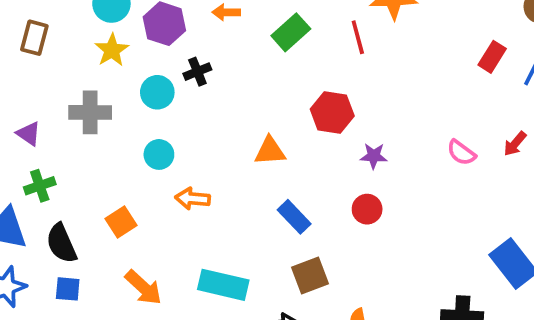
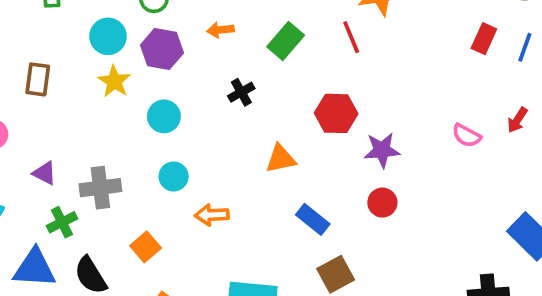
black cross: (197, 72) -> (241, 92), moved
gray cross: (90, 112) -> (100, 188), moved
purple star: (374, 156) -> (382, 150), size x1.4

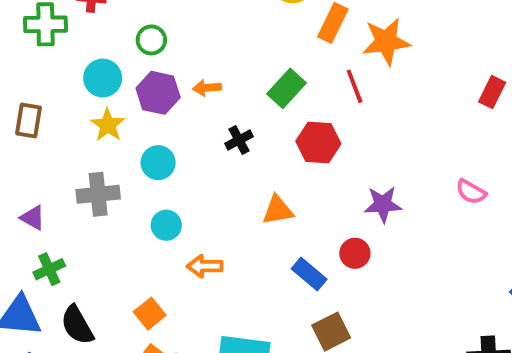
orange arrow: (220, 30) -> (207, 88), moved
red hexagon: (336, 113) -> (318, 143), moved
gray cross: (100, 188) -> (98, 194), moved
red circle: (382, 203) -> (355, 253), moved
orange square: (146, 247) -> (150, 314), moved

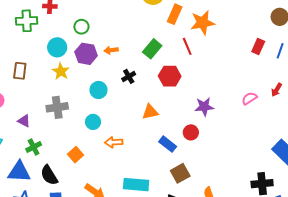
cyan circle: (158, 163) -> (98, 90), moved
pink semicircle: (471, 192) -> (249, 98), turned 119
orange square: (150, 314) -> (75, 155), moved

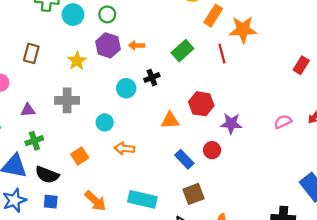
cyan circle: (57, 47) -> (73, 15), moved
red hexagon: (170, 76) -> (201, 104), moved
cyan circle: (98, 90) -> (126, 88), moved
purple triangle: (24, 121) -> (28, 110), turned -40
black semicircle: (49, 175) -> (47, 175), turned -45

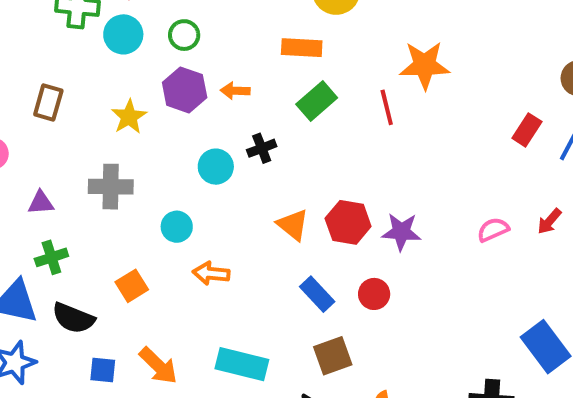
orange rectangle: (213, 16) -> (302, 48), moved, turned 60
red hexagon: (201, 104) -> (348, 222), moved
orange triangle: (170, 120) -> (293, 225), turned 42
red circle: (212, 150) -> (374, 294), moved
blue square: (51, 202) -> (103, 370), moved

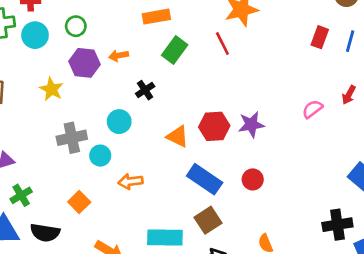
cyan circle: (216, 167) -> (119, 122), moved
gray cross: (111, 187) -> (72, 138), moved
blue rectangle: (317, 294) -> (205, 179), size x1.4
red circle: (374, 294) -> (253, 179), moved
brown square: (333, 356) -> (208, 220), moved

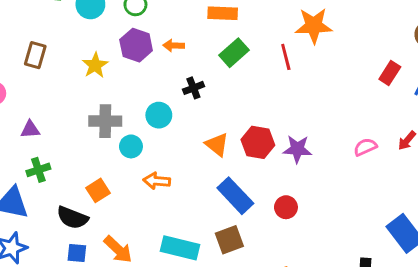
black semicircle: (45, 233) -> (72, 218), moved

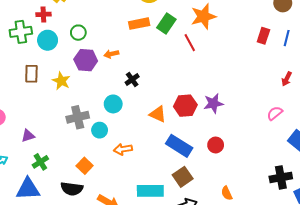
green rectangle: (234, 53) -> (166, 24), moved
brown rectangle: (35, 55) -> (31, 74), moved
pink semicircle: (365, 147) -> (275, 113), moved

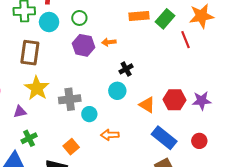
brown rectangle: (31, 74) -> (30, 53), size x1.4
yellow star: (61, 81) -> (37, 88), moved, size x1.4
cyan circle: (113, 104) -> (117, 91), moved

